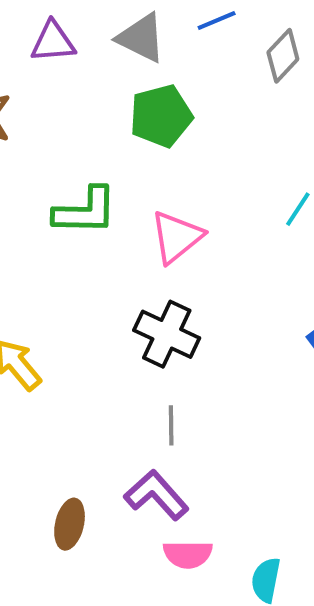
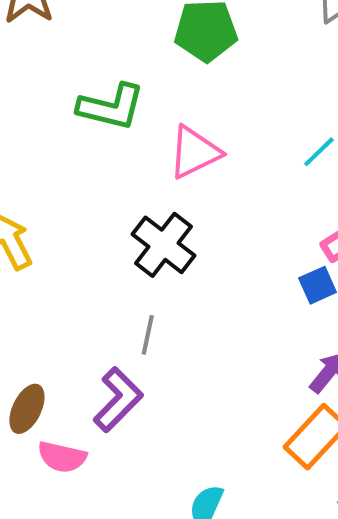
purple L-shape: (156, 495) -> (118, 400), turned 74
pink semicircle: (188, 554) -> (62, 457), moved

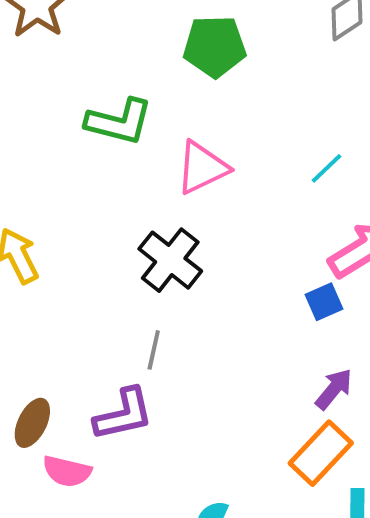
purple L-shape: (118, 400) -> (124, 414), turned 32

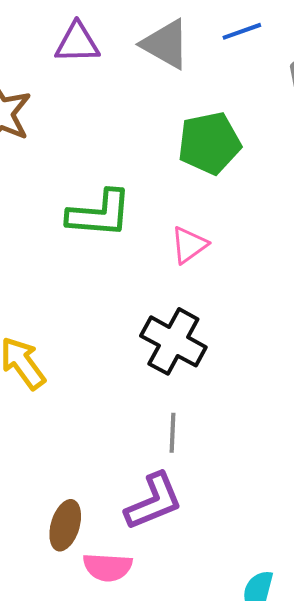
green pentagon: (215, 46) -> (209, 143), moved
pink triangle: (202, 168) -> (189, 245), size x0.7

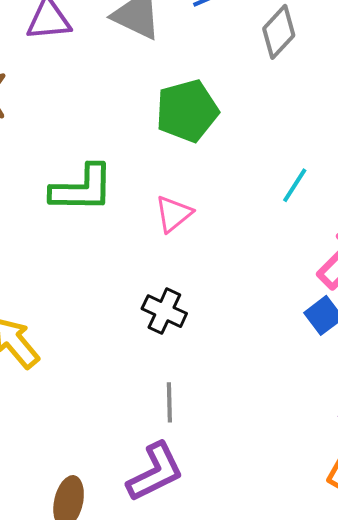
black cross: (173, 341) -> (164, 311), size x0.7

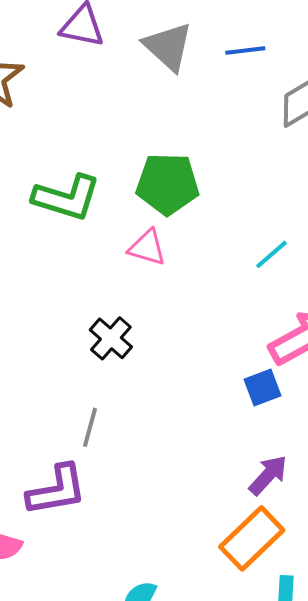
green pentagon: (187, 111) -> (168, 184), moved
pink triangle: (174, 214) -> (147, 248), turned 39

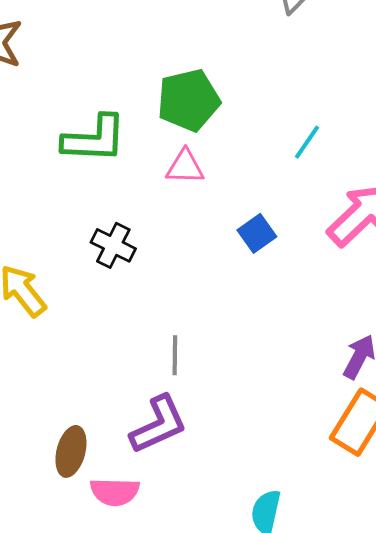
black cross: (111, 338) -> (113, 245), moved
blue square: (262, 387) -> (257, 233), moved

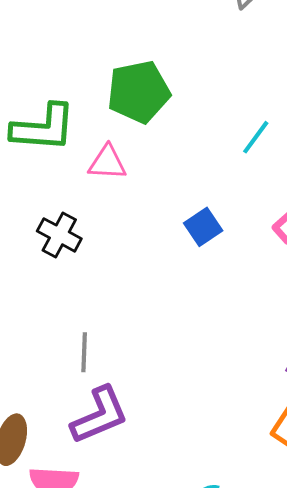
pink triangle: (185, 167) -> (107, 163), moved
gray line: (175, 355) -> (84, 352), moved

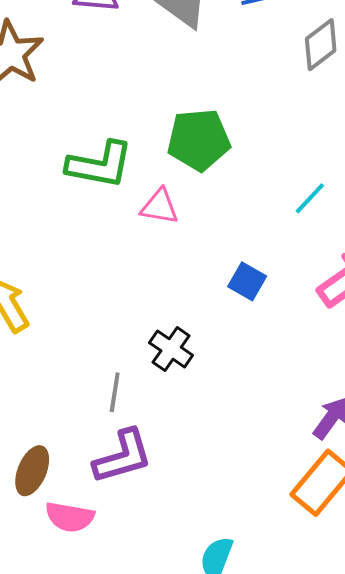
blue square: (203, 227) -> (247, 281), turned -33
black cross: (59, 235) -> (171, 349), moved

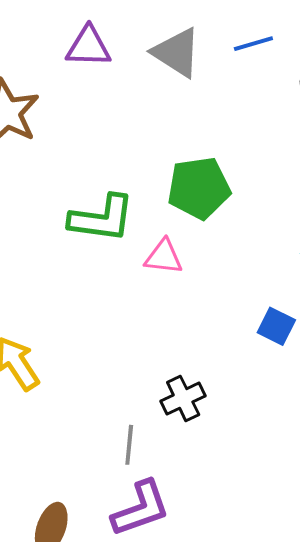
blue square: (247, 281) -> (276, 326), moved
black cross: (171, 349) -> (183, 398), turned 33

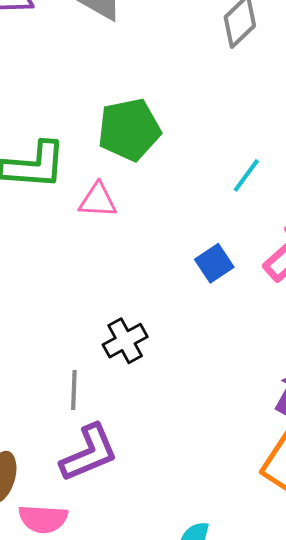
blue square: (276, 326) -> (214, 263), turned 33

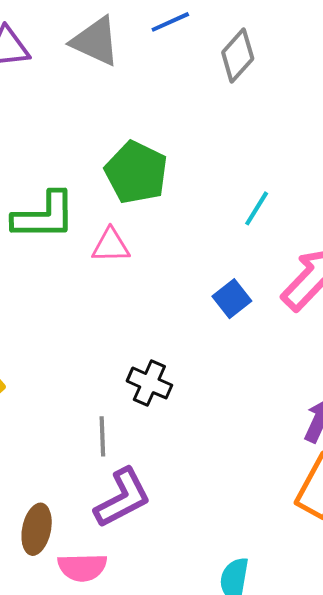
green pentagon: (129, 130) -> (136, 172), turned -30
black cross: (125, 341) -> (149, 383), turned -33

